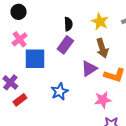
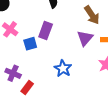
purple rectangle: (65, 45) -> (46, 30), moved
blue square: (35, 59) -> (30, 44), size x0.6

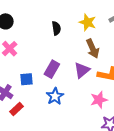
purple rectangle: (46, 30) -> (52, 69), moved
blue square: (30, 44) -> (27, 79), moved

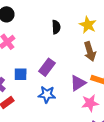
purple triangle: (82, 70) -> (78, 83), moved
blue star: (55, 96) -> (47, 94), turned 30

